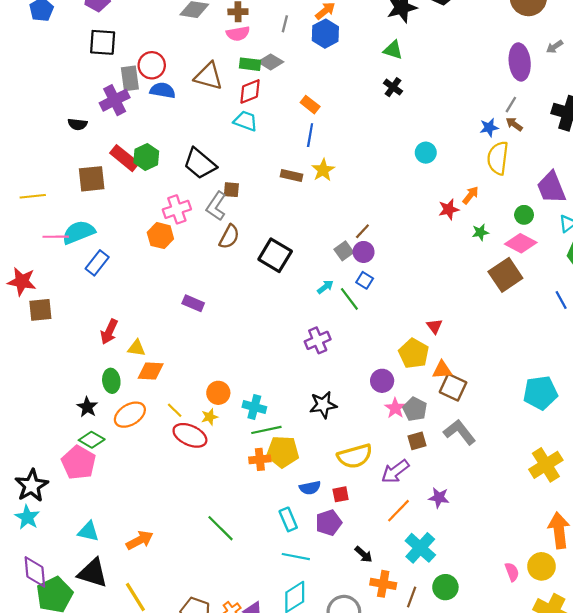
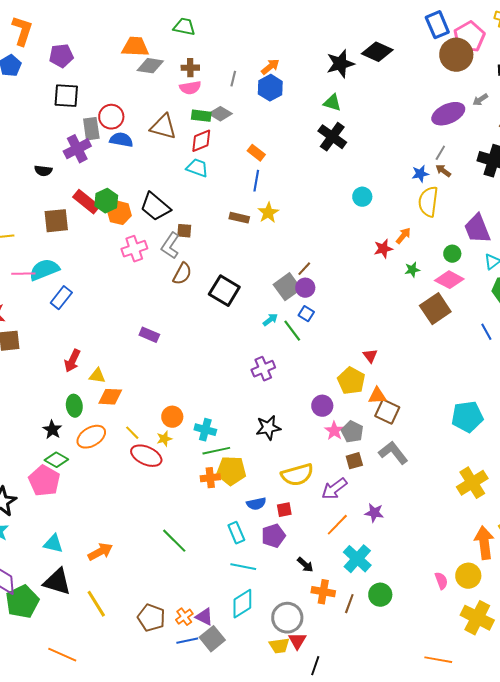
purple ellipse: (520, 62) -> (448, 114), turned 72
black cross: (393, 87) -> (332, 137), size x1.6
orange hexagon: (160, 236) -> (119, 213), moved
gray square: (344, 251) -> (287, 287), size x1.5

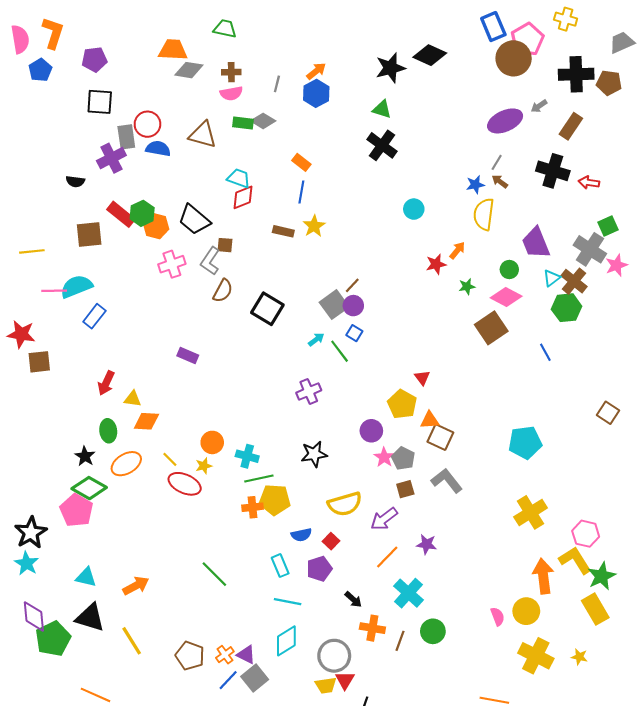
red diamond: (201, 141) -> (243, 197), moved
green diamond: (56, 460) -> (89, 488), size x1.4
red square: (284, 510) -> (331, 541), turned -35
blue line: (187, 641) -> (228, 680), turned -35

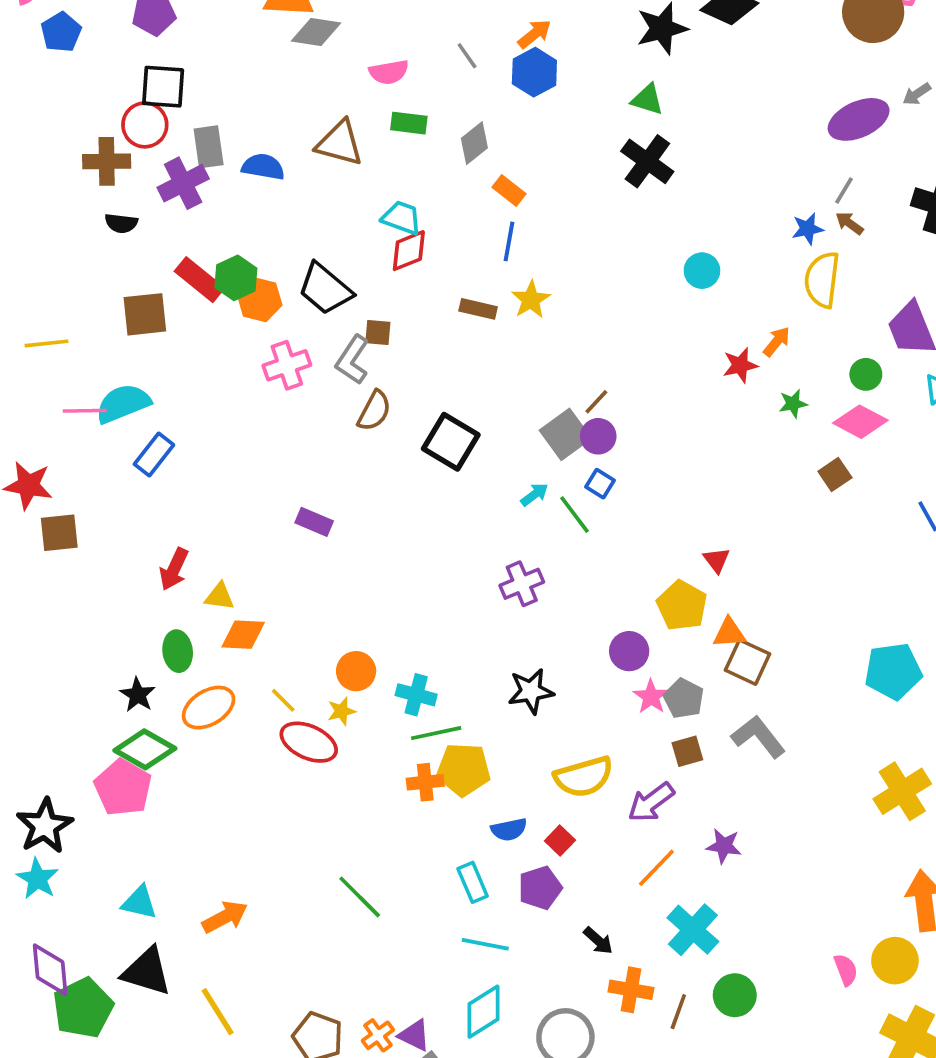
brown cross: (231, 72) -> (107, 161), moved, size x1.4
gray line: (277, 84) -> (467, 56), turned -49
gray diamond: (263, 121) -> (474, 143), moved, turned -70
red circle: (147, 124) -> (145, 125), moved
brown square: (491, 328) -> (835, 475), size x0.6

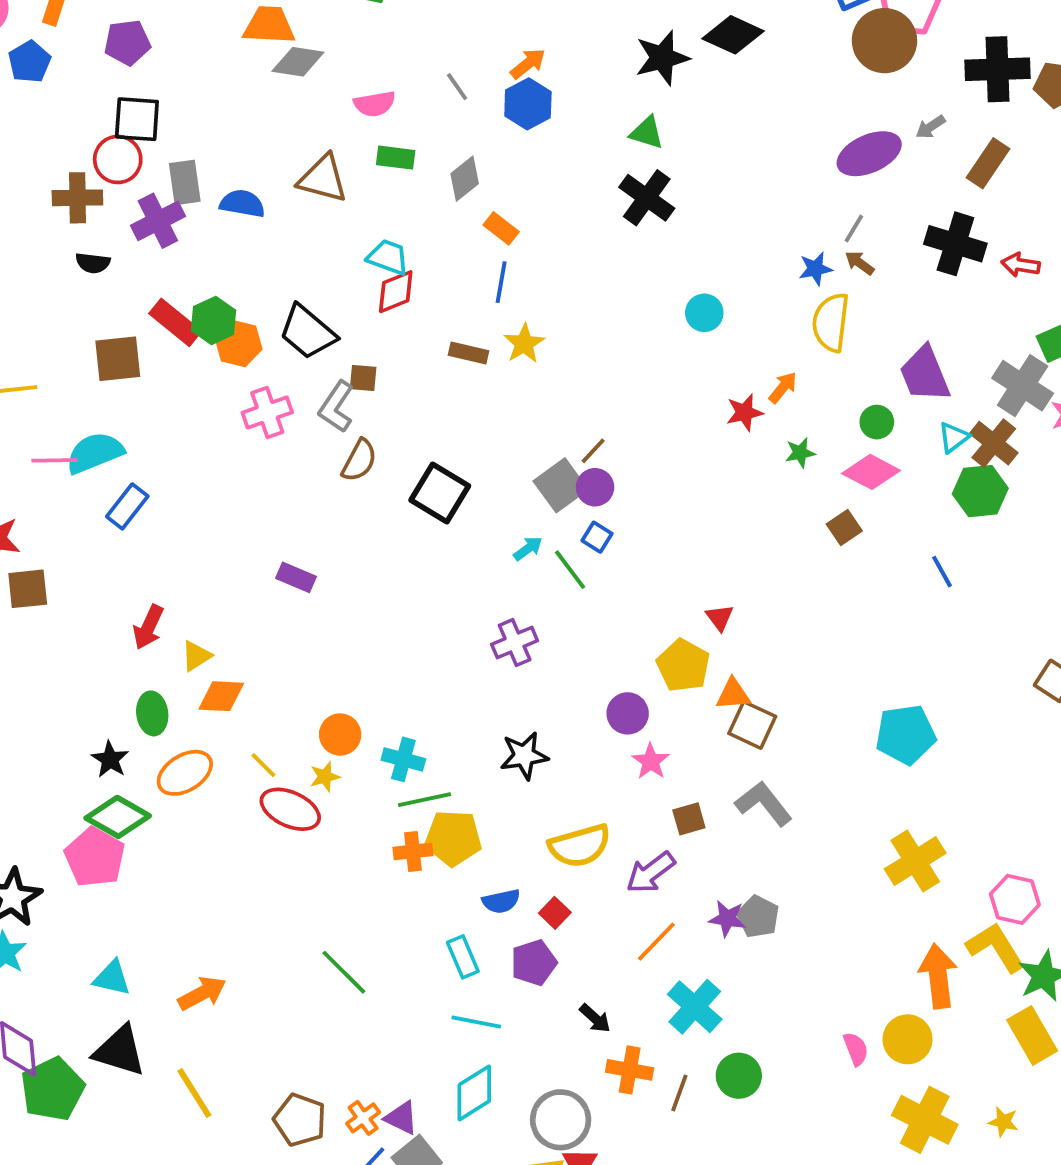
yellow triangle: (219, 596) -> (196, 656), turned -40
gray pentagon: (684, 698) -> (758, 917), moved

